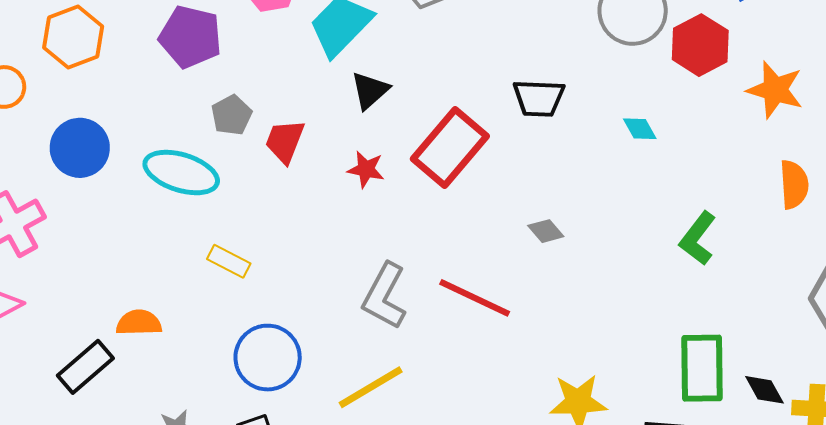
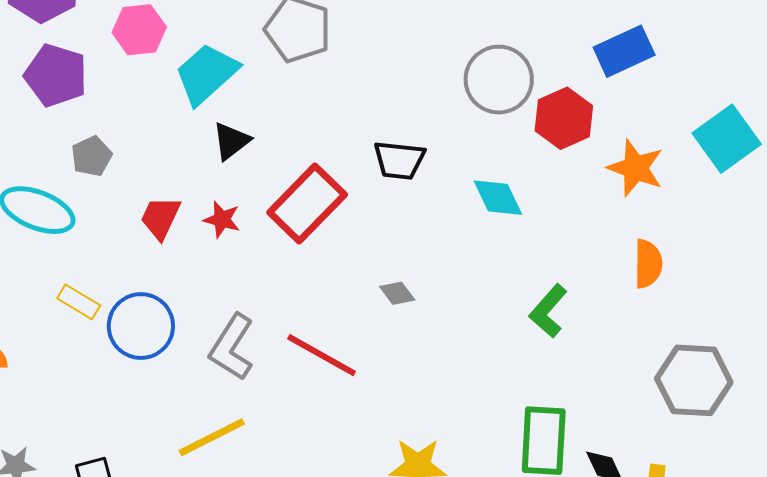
cyan diamond: (640, 129) -> (498, 198), size x1.5
red trapezoid: (285, 141) -> (161, 218), moved
blue circle: (268, 358) -> (141, 326), moved

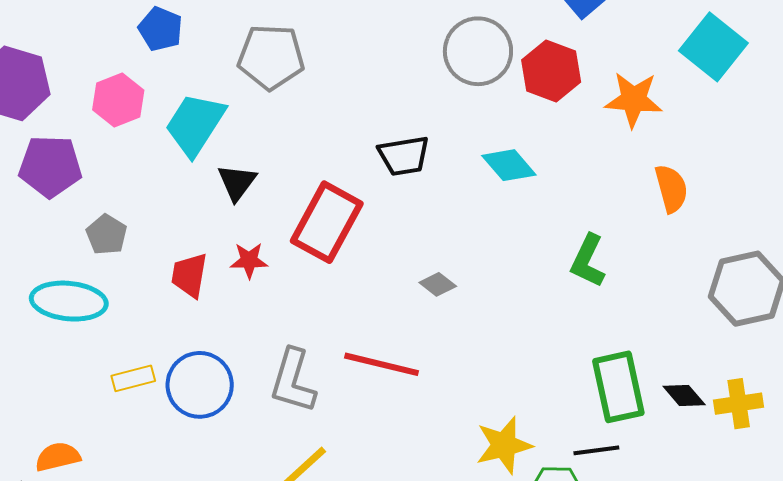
yellow rectangle: (79, 302) -> (133, 378), turned -30

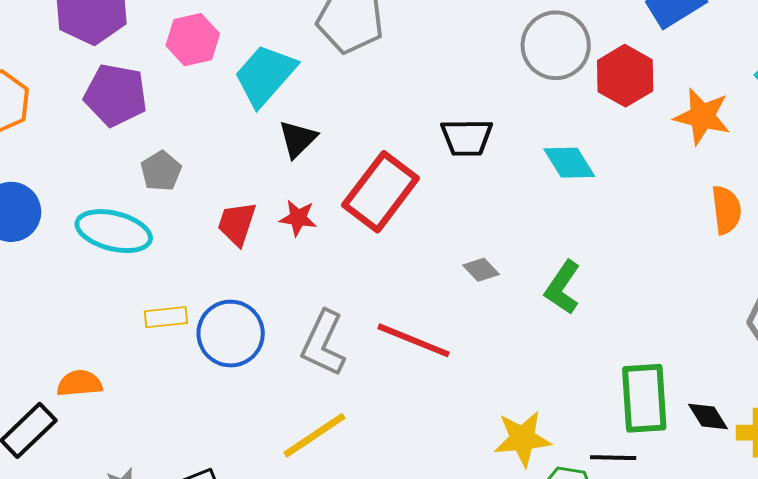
green L-shape: (588, 261) -> (563, 287), moved

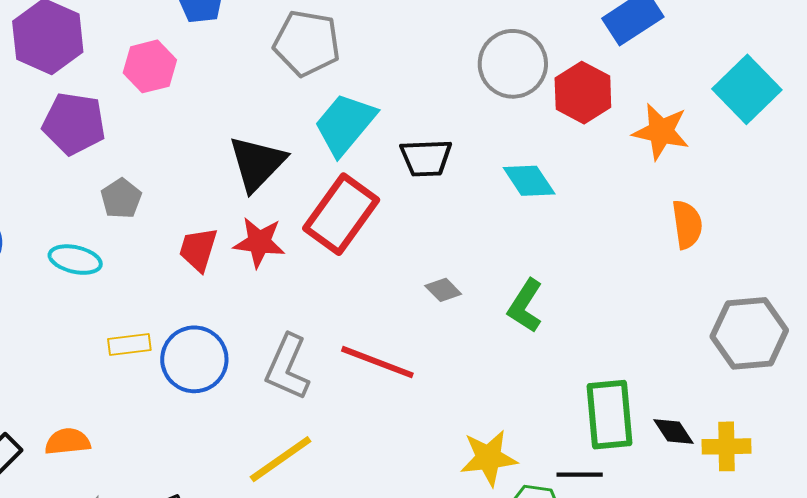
cyan trapezoid: (265, 75) -> (345, 124), moved
black triangle: (298, 139) -> (257, 163), size x1.5
red star: (298, 218) -> (259, 242), size x1.4
cyan ellipse: (114, 231) -> (75, 260), size x0.7
orange semicircle: (80, 383) -> (68, 442), moved

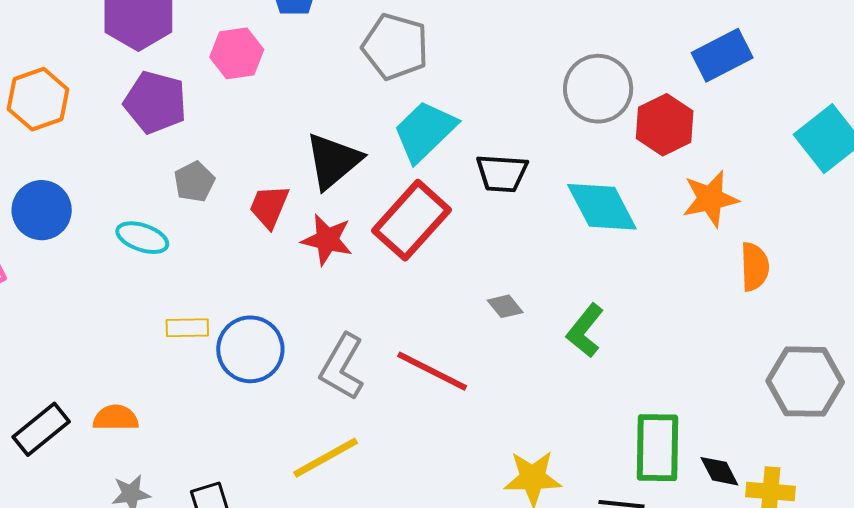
orange star: (661, 132) -> (710, 199), moved, turned -30
cyan diamond: (529, 181) -> (602, 207), size x1.4
red trapezoid: (198, 249) -> (269, 207), moved

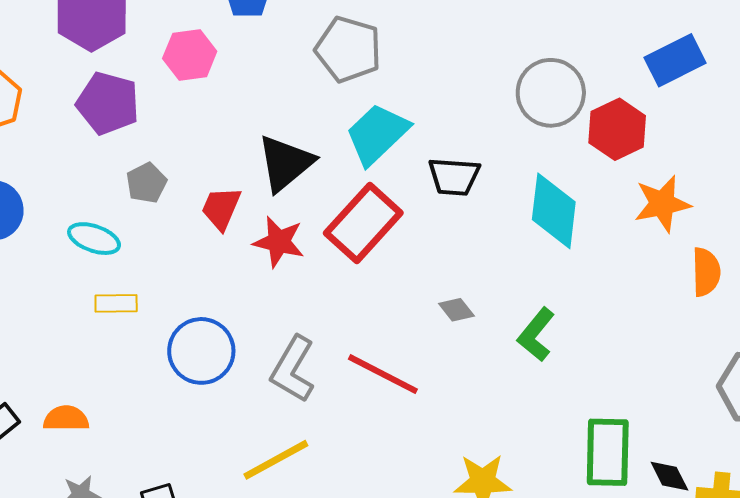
cyan diamond: (602, 207) -> (554, 211), turned 34
yellow rectangle: (187, 328) -> (116, 303), moved

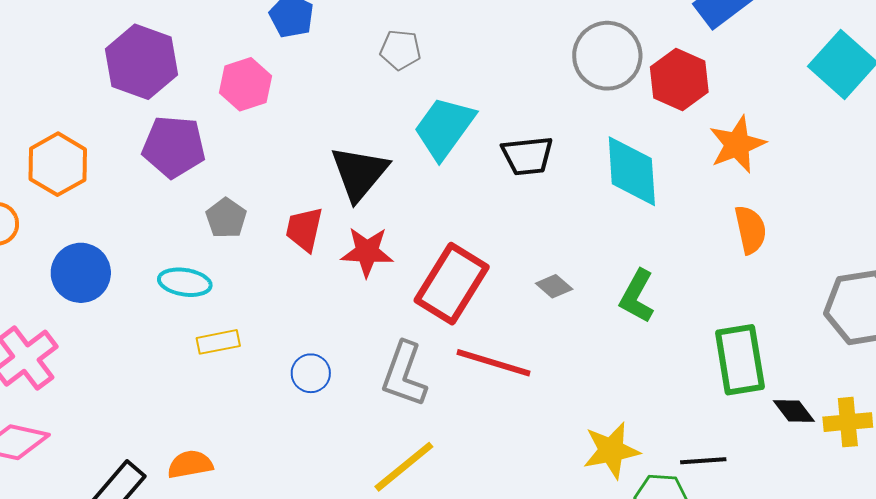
gray pentagon: (348, 49) -> (400, 50), size x0.6
red rectangle: (363, 223) -> (452, 284), moved
orange semicircle: (706, 272) -> (750, 230), moved
blue circle: (201, 351) -> (311, 373), size x0.6
green rectangle: (608, 452) -> (740, 360), moved

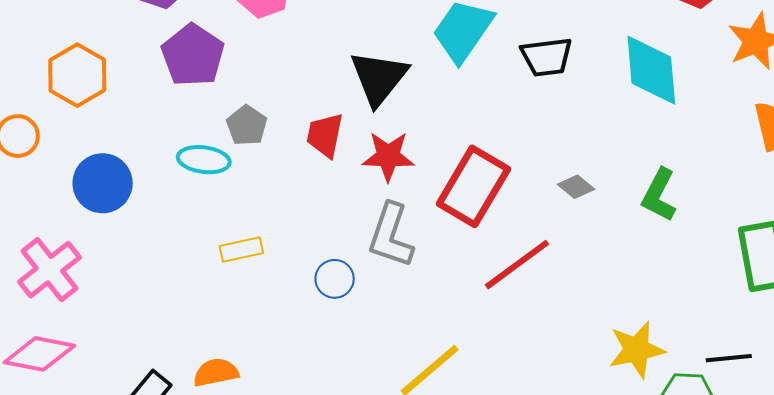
purple pentagon: (174, 147) -> (193, 55), turned 30
cyan ellipse: (185, 282) -> (204, 160), moved
red line: (493, 363) -> (517, 265), turned -52
gray L-shape: (404, 374) -> (391, 235), moved

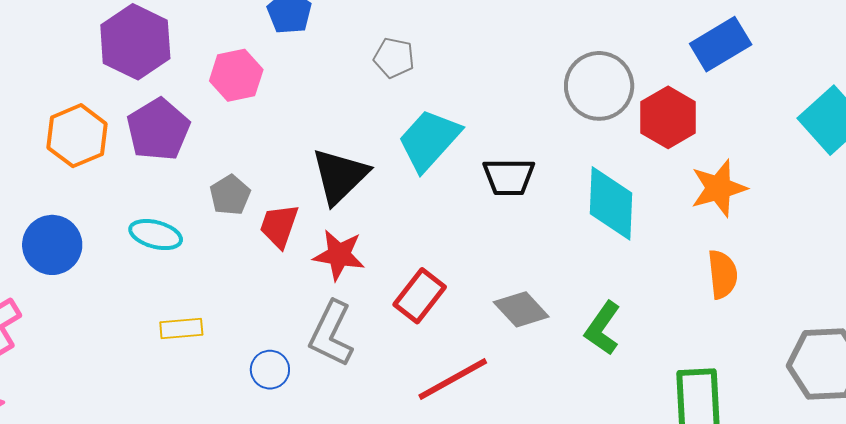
orange hexagon: (77, 75) -> (77, 136), moved
gray pentagon: (247, 125) -> (230, 195), moved
red rectangle: (473, 186) -> (420, 296), size x0.7
gray diamond: (576, 187) -> (521, 309), size x1.5

